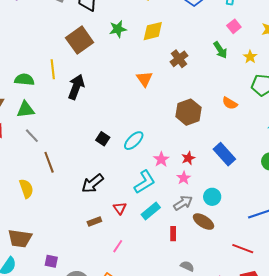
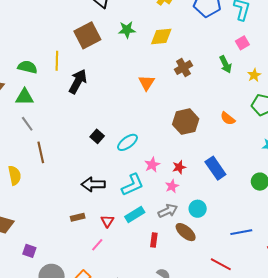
black arrow: (93, 183) -> (93, 184), moved, turned 30
red triangle: (120, 208) -> (107, 221), moved

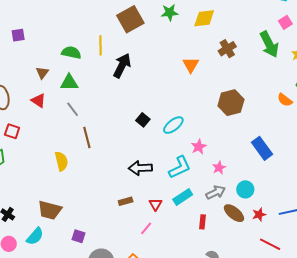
green arrow: (226, 64) -> (269, 44), size x1.5
orange semicircle: (228, 118) -> (285, 100), moved
red star: (179, 167) -> (259, 215), moved

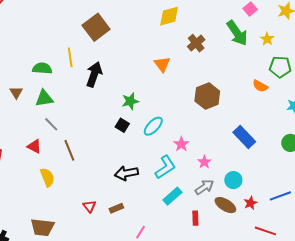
green star: (170, 13) -> (130, 101), moved
red triangle: (38, 101) -> (34, 146), moved
red triangle: (155, 204) -> (89, 206), moved

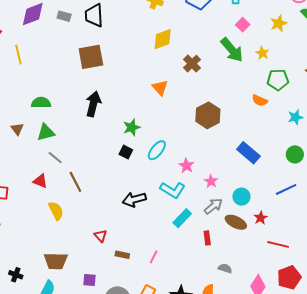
brown square: (96, 27) -> (91, 57), turned 32
yellow line: (70, 57) -> (18, 55), moved
cyan L-shape: (165, 167) -> (173, 190), turned 70
blue line: (280, 196) -> (286, 189), moved
brown rectangle: (116, 208) -> (122, 255), moved, turned 40

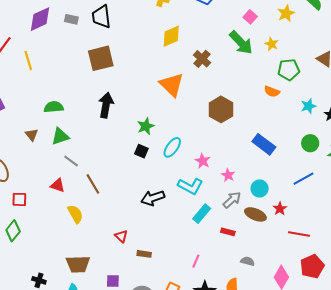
orange triangle: (160, 88) -> (172, 85), size x1.5
red rectangle: (207, 238) -> (228, 232), turned -64
pink line: (154, 257) -> (196, 261), moved

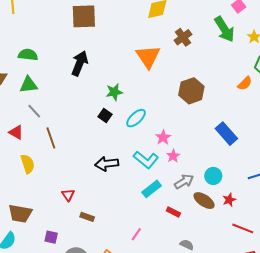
orange semicircle: (272, 91) -> (245, 83), turned -77
pink star: (228, 175) -> (173, 156), moved

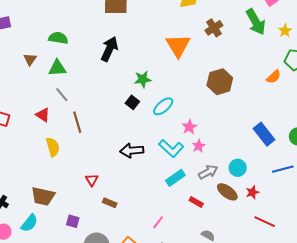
blue rectangle: (226, 134) -> (264, 134), moved

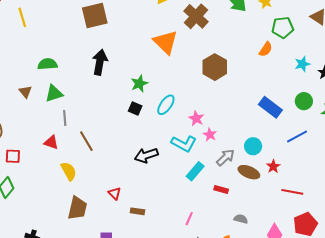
brown cross: (214, 28) -> (196, 16), size x1.4
gray line: (62, 95) -> (65, 118), turned 49
brown trapezoid: (43, 196) -> (77, 208), moved, turned -75

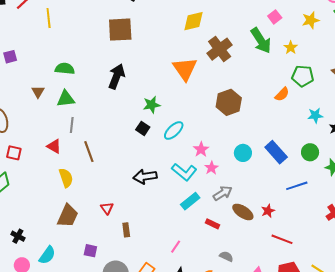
cyan circle: (253, 146) -> (243, 153), moved
brown rectangle: (137, 211) -> (126, 230), turned 64

